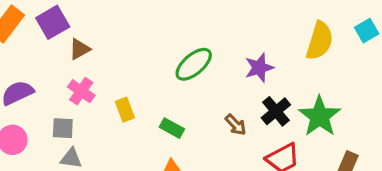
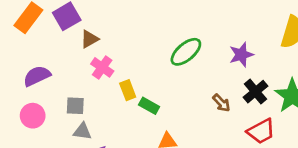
pink cross: (81, 91) -> (102, 67), moved
green rectangle: (172, 128) -> (149, 106), moved

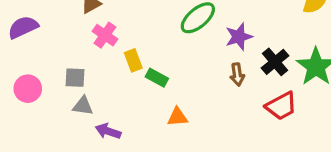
purple star: (241, 55) -> (239, 37), moved
purple semicircle: (37, 76) -> (23, 27), moved
brown arrow: (221, 103) -> (237, 74), turned 36

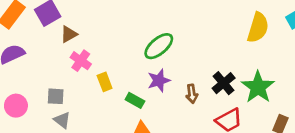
purple star: (239, 37) -> (159, 80), moved
green rectangle: (157, 78) -> (135, 100), moved
gray triangle: (83, 106) -> (62, 120), turned 30

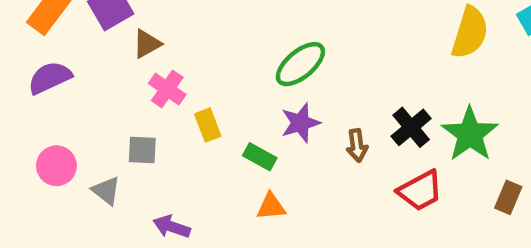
gray square: (56, 96) -> (142, 150), moved
gray triangle: (62, 120) -> (106, 191), moved

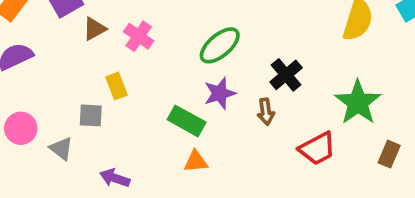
pink cross: (167, 89) -> (139, 36), moved
yellow rectangle: (208, 125) -> (117, 86), moved
black cross: (411, 127) -> (286, 75), moved
green rectangle: (260, 157) -> (187, 121), size x1.4

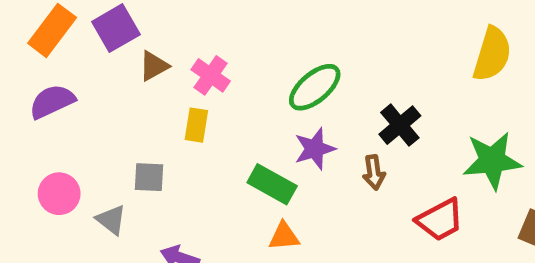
yellow rectangle: (117, 86) -> (196, 125), moved, turned 30
green star: (358, 103) -> (492, 161), turned 30

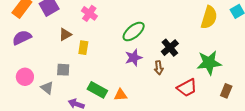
brown triangle: (154, 66) -> (65, 35), moved
pink cross: (211, 75) -> (89, 13), moved
green rectangle: (272, 184) -> (97, 90), moved

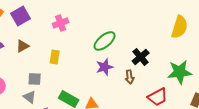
pink cross: (89, 13) -> (61, 23), turned 35
brown triangle: (65, 35) -> (23, 46), moved
gray triangle: (47, 88) -> (30, 97), moved

